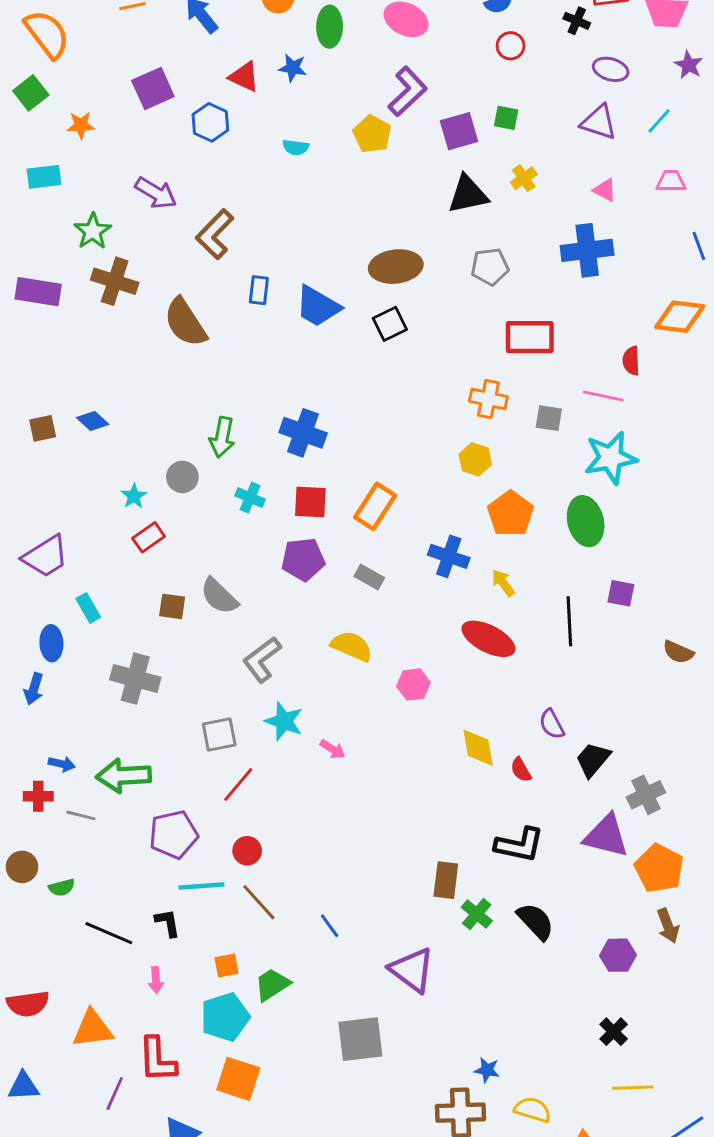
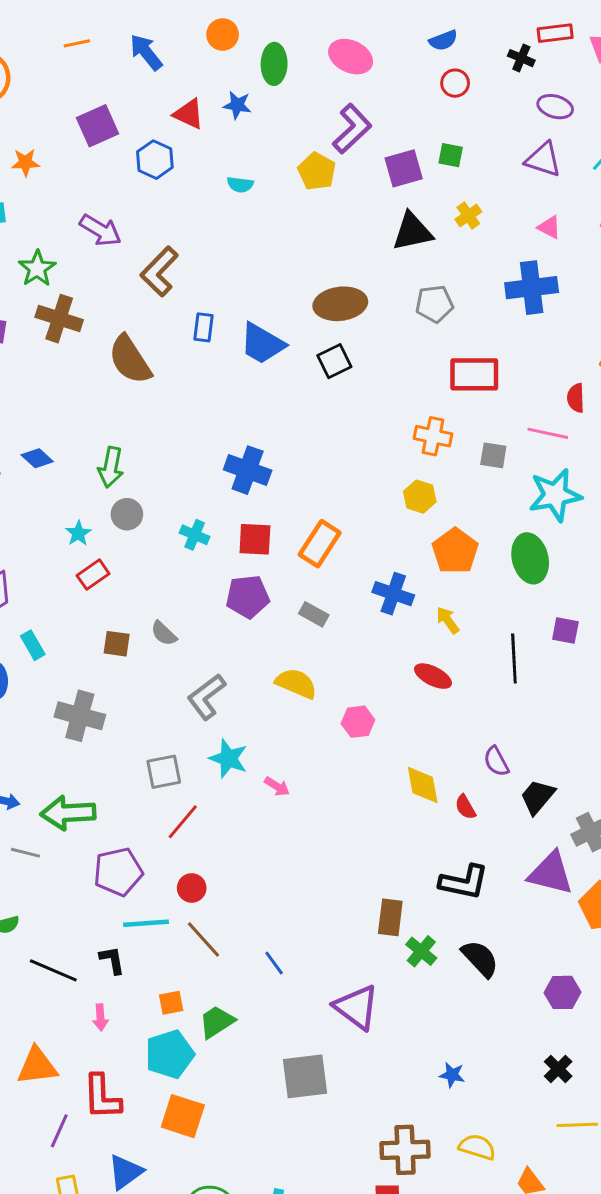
green arrow: (222, 437) -> (111, 467), moved
gray semicircle: (219, 596) -> (164, 633), size x0.7
red ellipse: (488, 639) -> (433, 676), size x0.7
blue star: (487, 1070) -> (452, 1075), moved

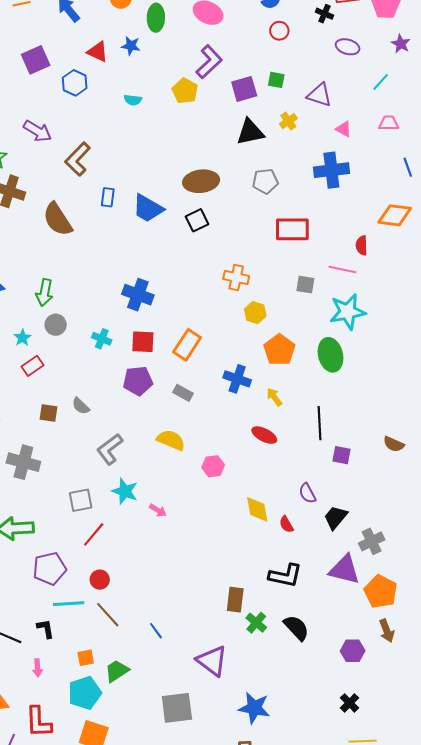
purple triangle: (543, 160) -> (319, 95), moved
orange cross: (433, 436) -> (236, 278), moved
purple square: (565, 630) -> (342, 455), moved
blue star: (452, 1075) -> (254, 708), moved, size x1.8

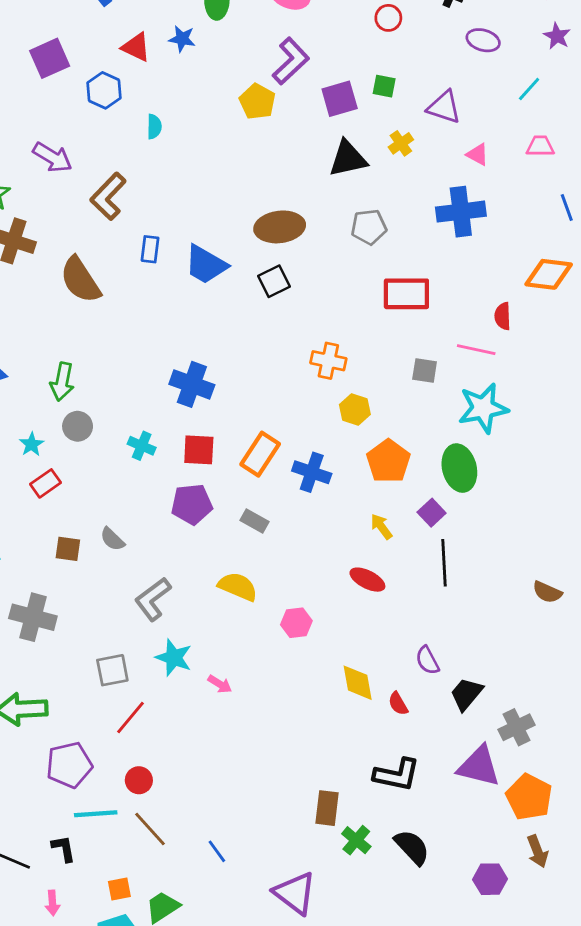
cyan semicircle: (133, 100) -> (154, 127), moved, turned -96
blue cross: (237, 379) -> (312, 472), moved
purple square: (342, 455) -> (432, 513), moved, turned 36

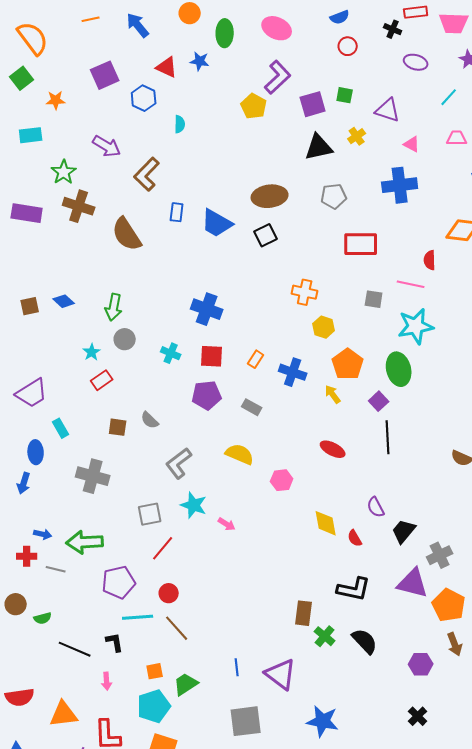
orange rectangle: (260, 454) -> (256, 359), size x0.6
yellow arrow: (381, 527) -> (333, 394), moved
blue line: (217, 851) -> (237, 667), moved, turned 30

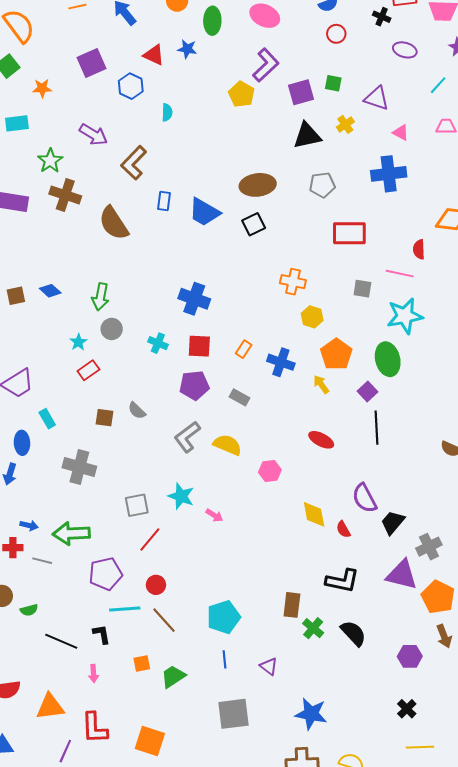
gray L-shape: (179, 463) -> (187, 437), moved
purple semicircle: (376, 507) -> (364, 498), size x1.4
purple triangle: (281, 674) -> (269, 666), size x0.6
cyan pentagon: (154, 706) -> (223, 617), moved

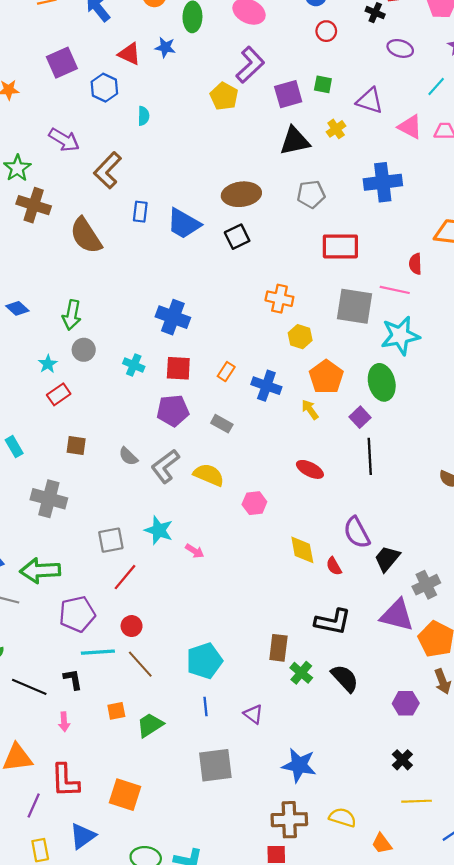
pink triangle: (401, 133) -> (410, 127), moved, size x1.4
gray square: (362, 289) -> (355, 306), size x1.8
gray semicircle: (137, 411) -> (128, 456), moved

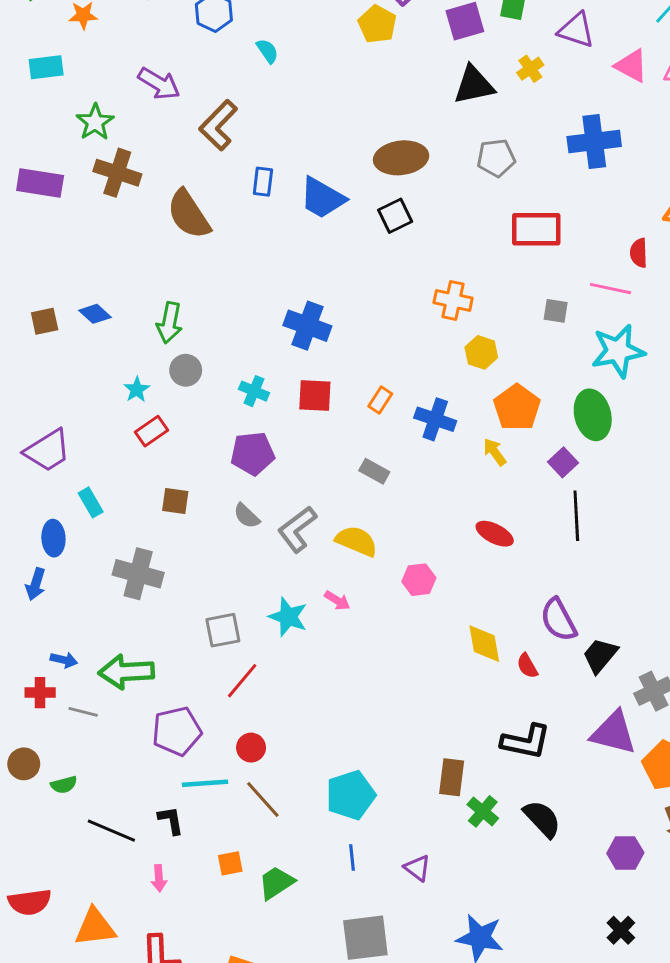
cyan semicircle: (144, 116) -> (267, 51), turned -36
gray square: (355, 306) -> (556, 311), size x0.5
purple pentagon: (173, 411) -> (253, 453), moved
pink arrow: (195, 551) -> (337, 600), moved

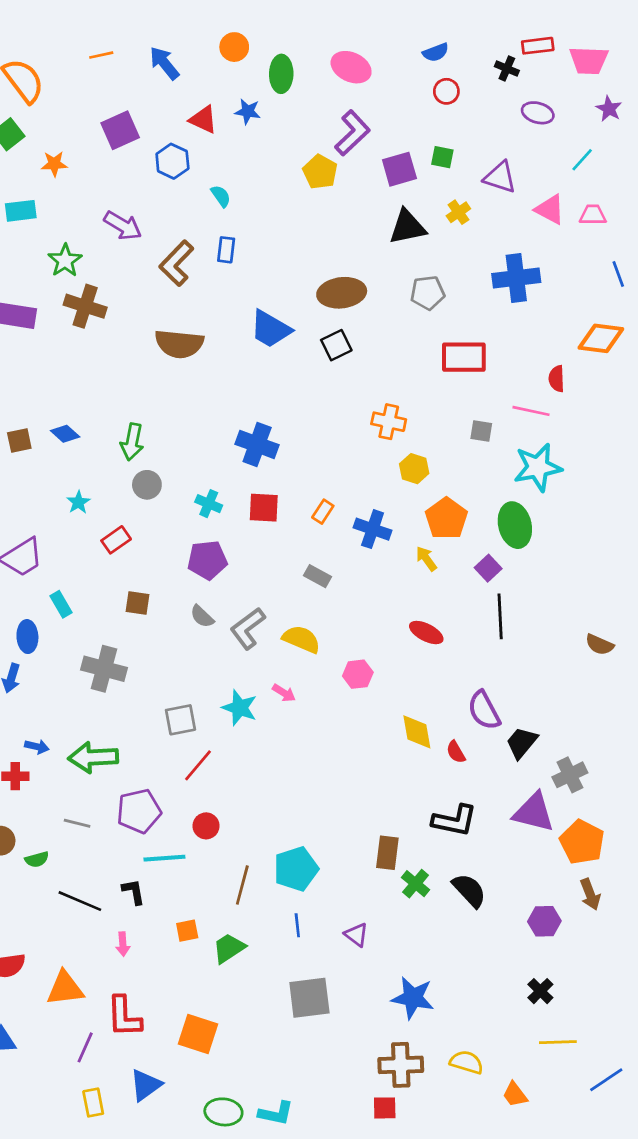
blue rectangle: (263, 182) -> (226, 250), moved
brown semicircle: (189, 214) -> (179, 344), moved, turned -51
cyan star: (137, 390) -> (78, 502), moved
gray line: (83, 712) -> (77, 823), moved
brown line: (263, 800) -> (242, 885), moved, turned 57

